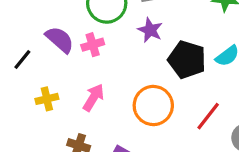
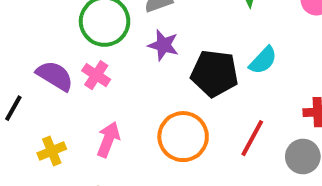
pink cross: (93, 45) -> (96, 75), turned -30

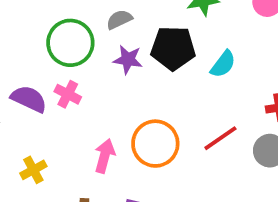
black pentagon: (215, 73) -> (173, 48), moved
red line: (252, 138) -> (220, 138), turned 33
pink arrow: (108, 139) -> (105, 156), moved

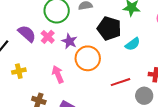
purple star: (128, 60) -> (69, 41), moved
orange circle: (155, 144) -> (88, 58), moved
pink arrow: (105, 156) -> (58, 74), turned -54

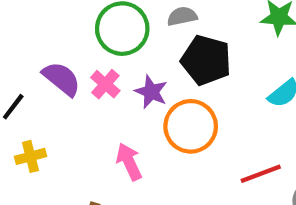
black pentagon: (109, 28) -> (206, 60), moved
yellow cross: (19, 71) -> (30, 156), moved

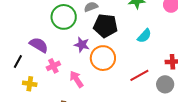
pink cross: (105, 84) -> (53, 66), moved, turned 32
yellow cross: (30, 156) -> (30, 84), turned 32

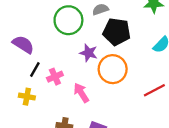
purple semicircle: (39, 45) -> (23, 44), moved
black line: (18, 62) -> (35, 69), moved

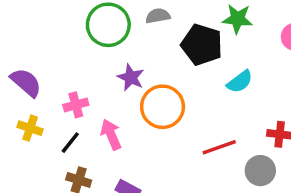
black pentagon: (117, 32) -> (202, 45), moved
purple semicircle: (23, 44) -> (26, 82), moved
black line: (35, 69) -> (70, 143), moved

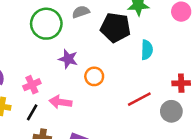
cyan semicircle: (240, 82) -> (147, 50), turned -42
orange circle: (163, 107) -> (94, 76), size x0.6
pink arrow: (111, 135) -> (60, 102), turned -50

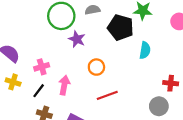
purple star: (68, 59) -> (77, 39), moved
red line: (139, 99) -> (107, 95), moved
pink arrow: (60, 102) -> (64, 85), turned 84

